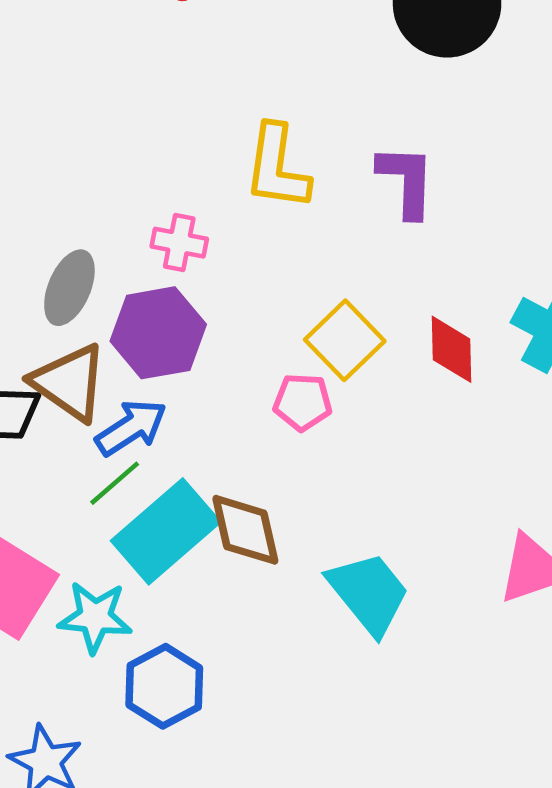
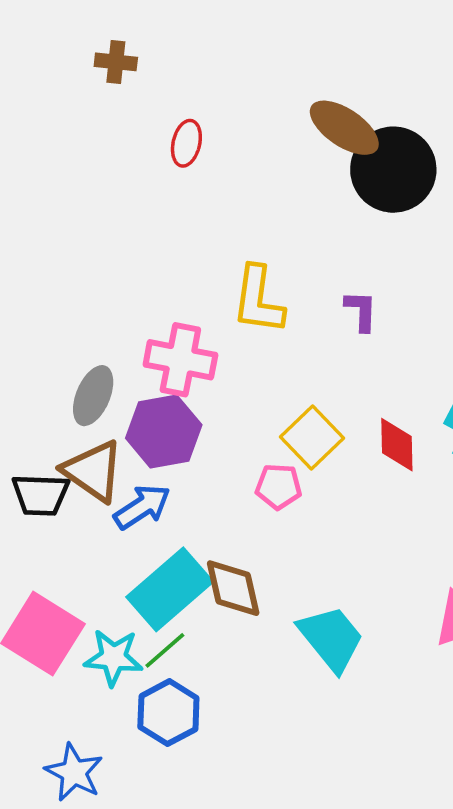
purple L-shape: (406, 181) -> (361, 311), size x0.7
pink cross: (179, 243) -> (180, 360), size x1.6
green line: (115, 483) -> (165, 650), moved

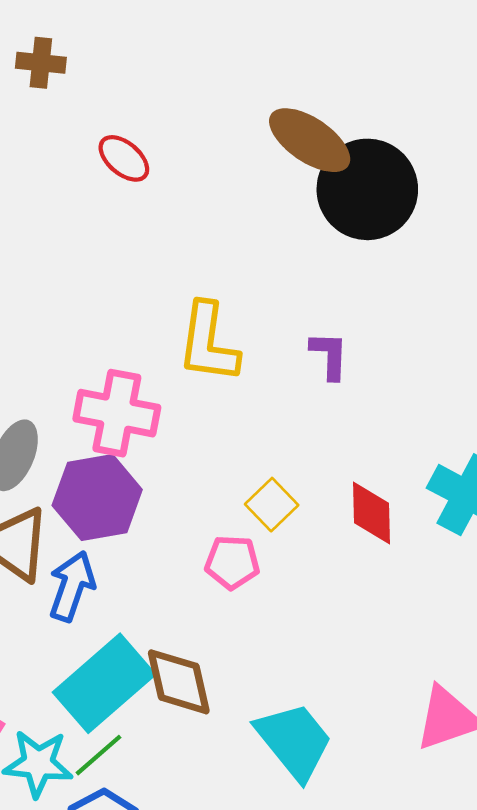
red ellipse: (186, 143) -> (124, 158), turned -63
yellow square: (312, 437) -> (272, 505), size x0.7
blue arrow: (142, 507) -> (72, 586), turned -38

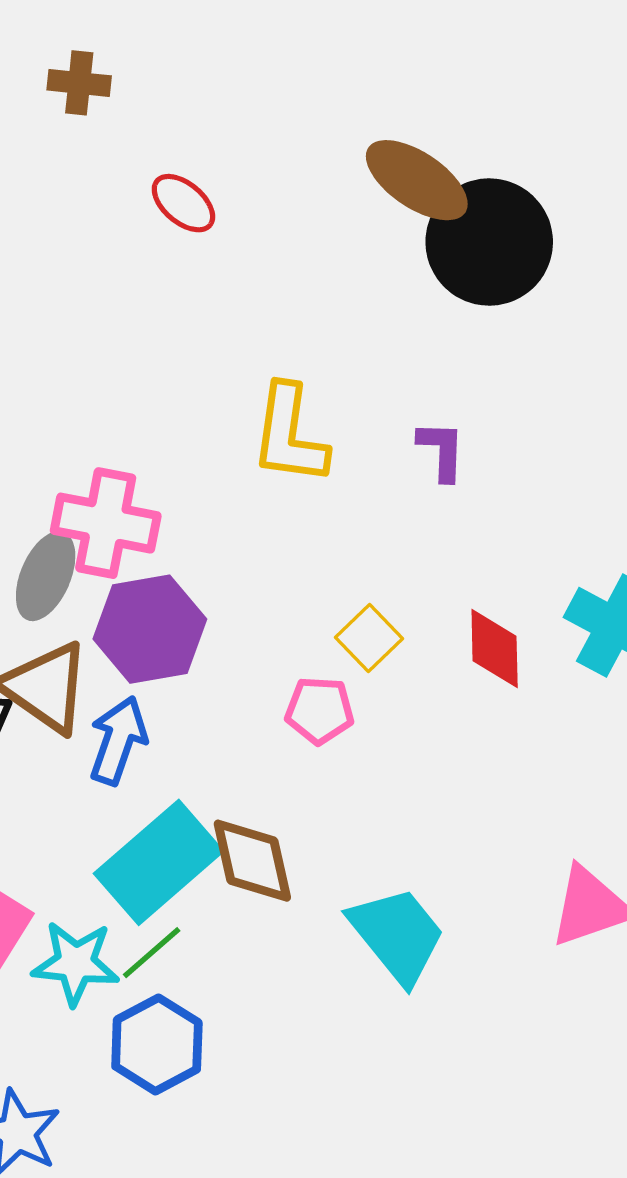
pink cross: (117, 413) -> (106, 523), moved

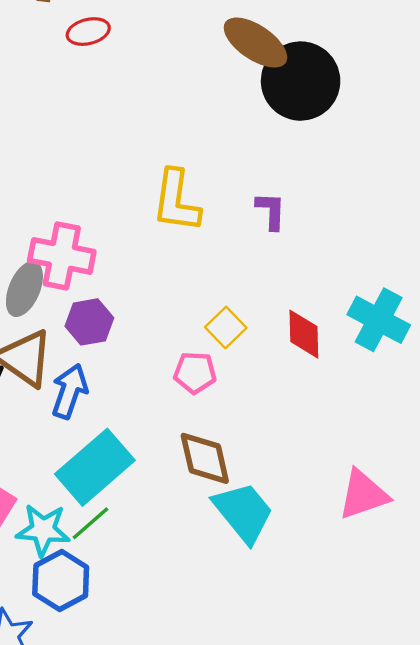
red ellipse: (183, 203) -> (88, 32), moved, turned -54
purple hexagon: (150, 629) -> (89, 322), size x0.7
brown diamond: (252, 861) -> (205, 458), moved
blue hexagon: (157, 1044) -> (61, 580), moved

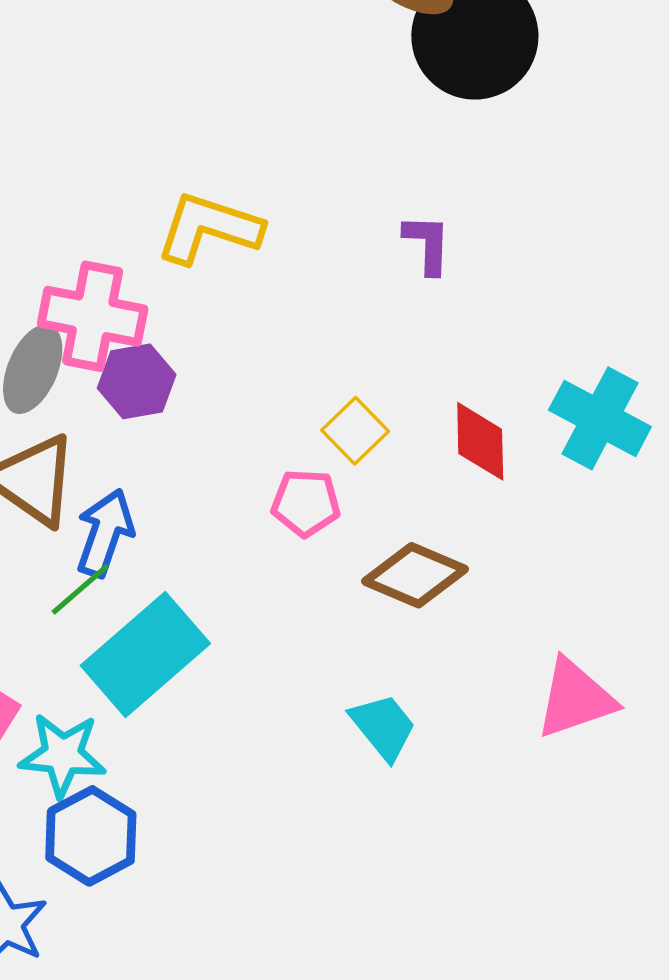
yellow L-shape: (176, 201) -> (209, 228), moved, turned 100
purple hexagon: (89, 322) -> (137, 381), moved
brown diamond: (205, 458) -> (415, 575), moved, turned -54
cyan trapezoid: (243, 512) -> (383, 727), size x0.7
green line: (90, 523) -> (80, 589), moved

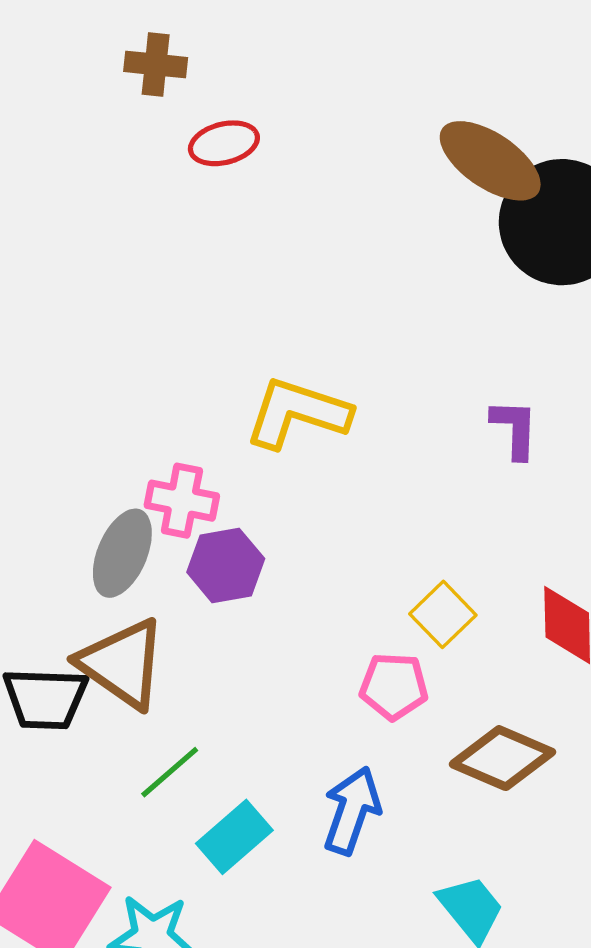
pink cross: (93, 316) -> (182, 501), size x0.7
blue arrow: (105, 533) -> (352, 811), moved
cyan rectangle: (145, 654) -> (234, 837), size x0.6

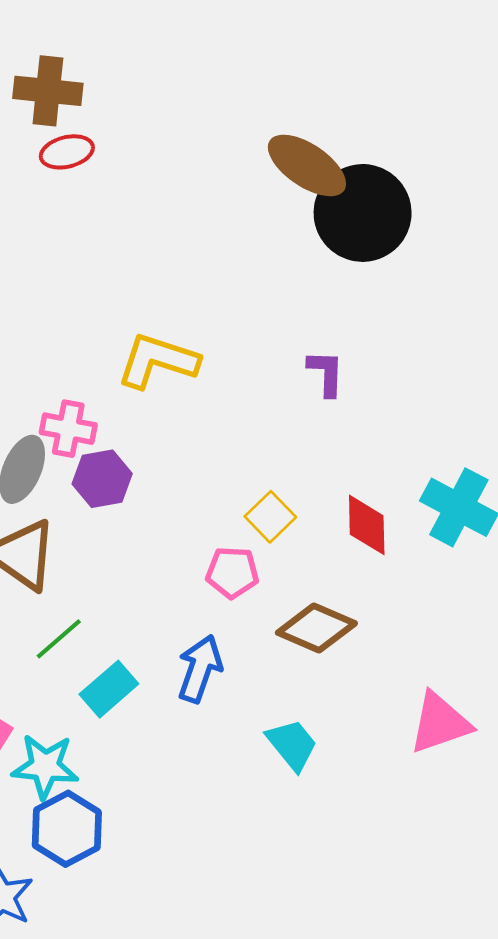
brown cross: (156, 64) -> (48, 91), size x1.4
red ellipse: (224, 143) -> (67, 152), moved

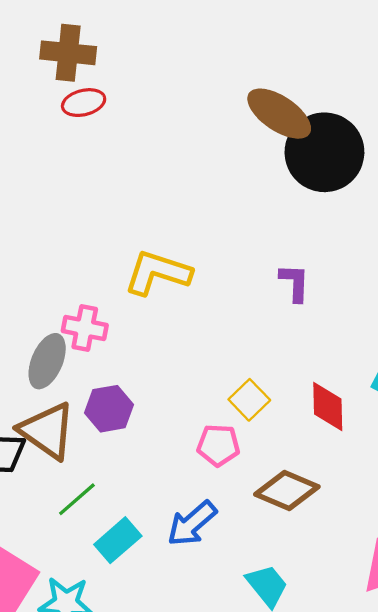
purple hexagon: (102, 479) -> (109, 409), moved
blue arrow: (200, 669) -> (192, 524), turned -150

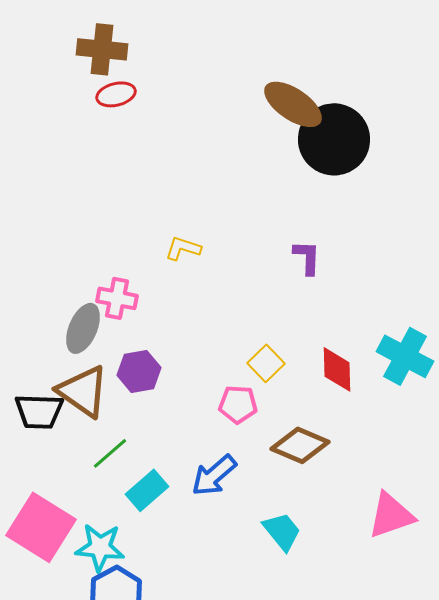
yellow L-shape: (158, 273) -> (183, 248), size x0.6

